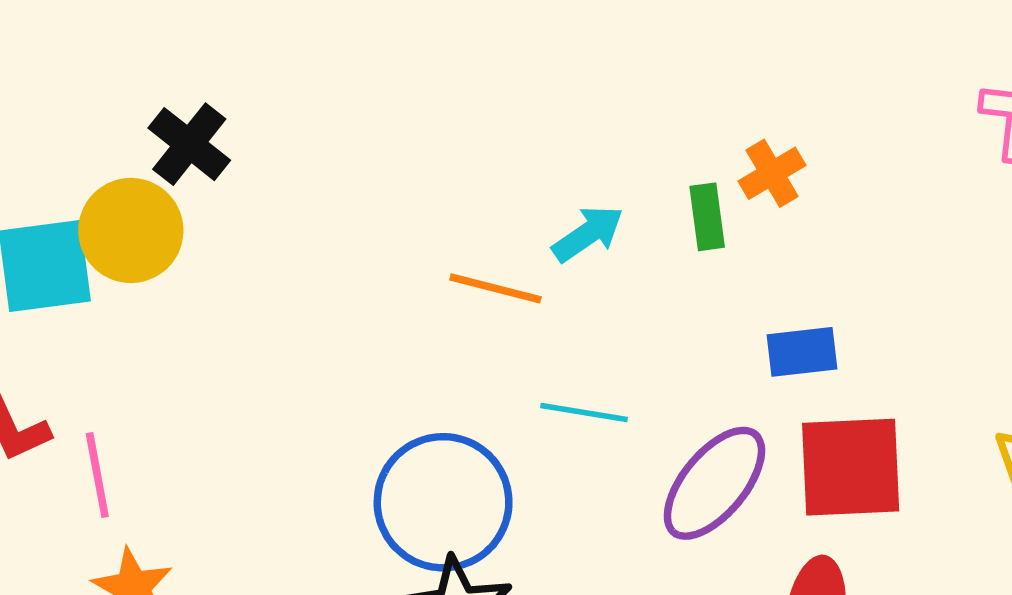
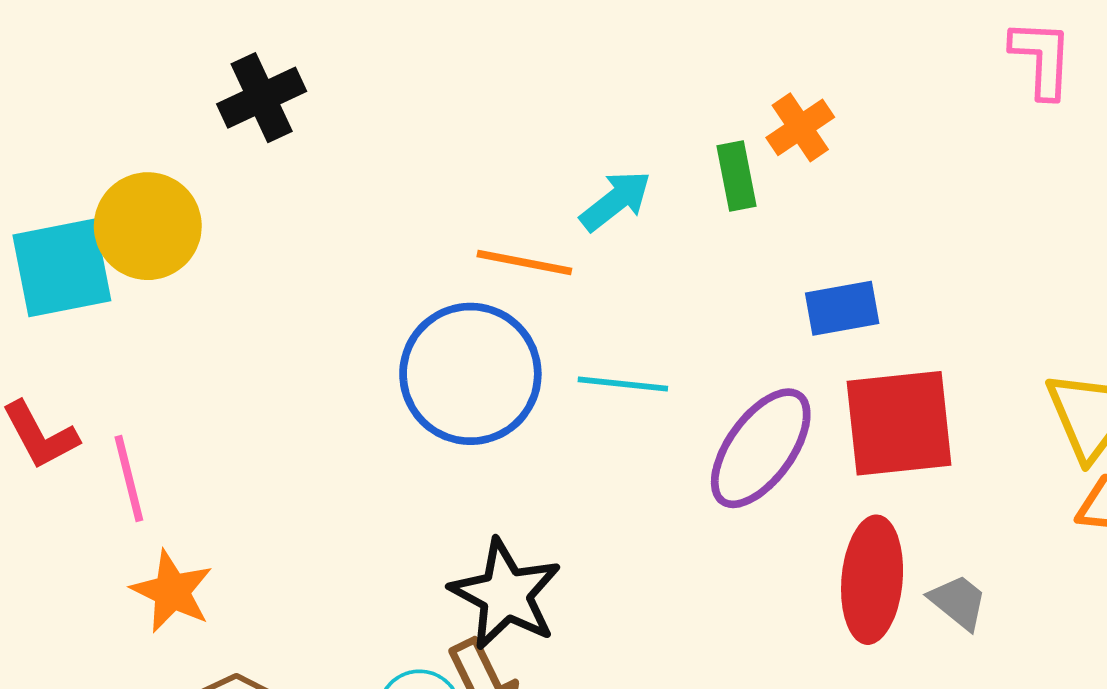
black cross: (189, 144) -> (262, 98), moved, turned 30
blue circle: (443, 502) -> (470, 374), moved

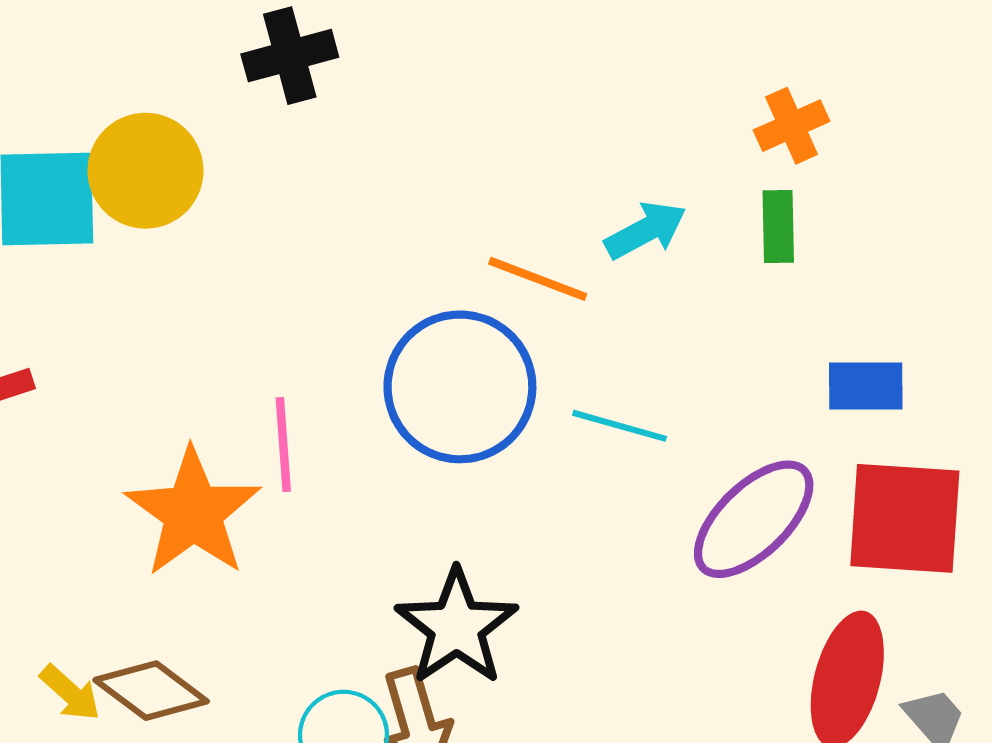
orange cross: (800, 127) -> (792, 126), moved
pink line: (129, 478) -> (283, 445), moved
orange star: (172, 591) -> (193, 513), moved, size x1.5

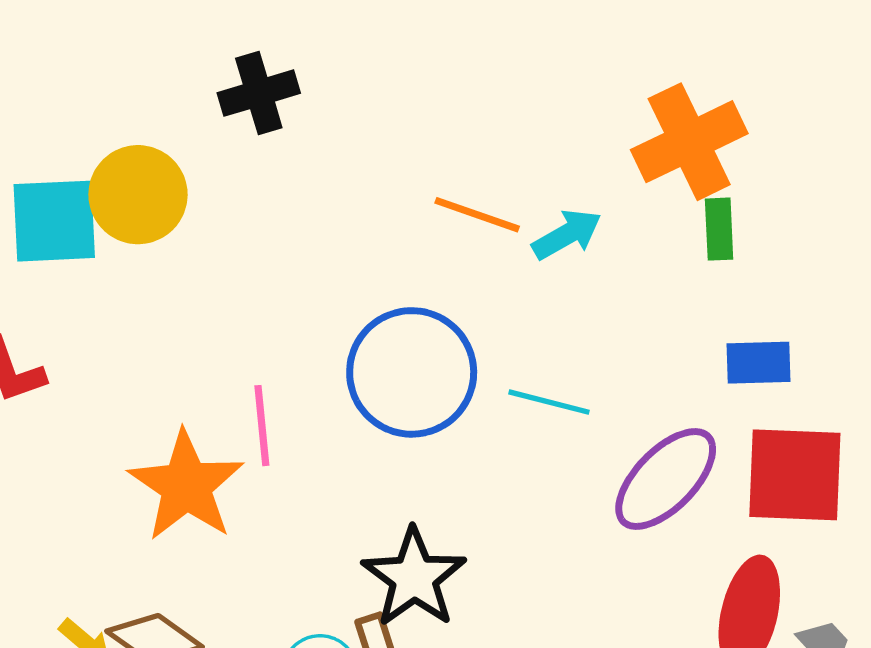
orange cross: (792, 126) -> (689, 142), size x1.8
green rectangle: (778, 226) -> (719, 229), moved
orange line: (538, 279) -> (477, 215), moved

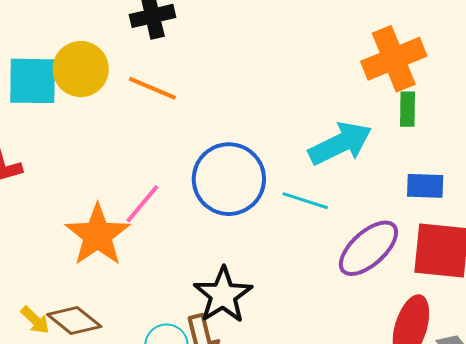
orange line: (477, 215) -> (152, 88), moved
cyan arrow: (567, 234) -> (340, 143), moved, size x1.6
pink line: (262, 426) -> (142, 204), turned 42

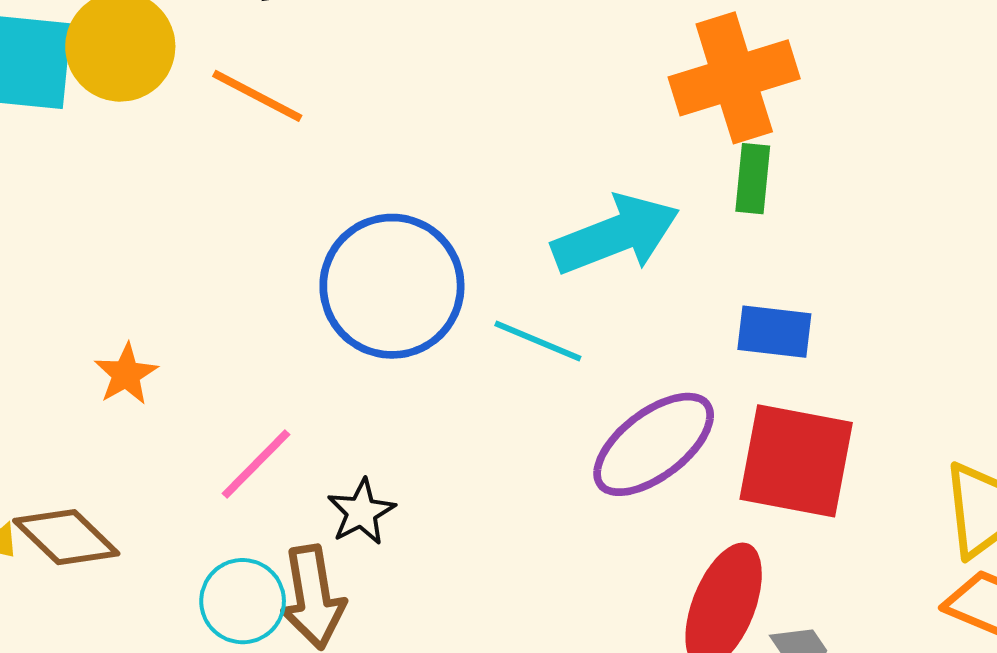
pink line: (142, 204) -> (256, 464), moved
orange star: (98, 235) -> (126, 374), size x0.5
black star: (223, 295) -> (361, 512), size x0.6

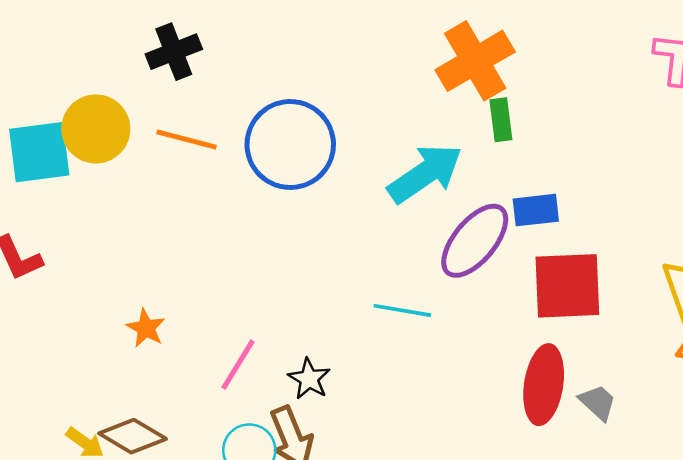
blue circle: (392, 286) -> (290, 145), moved
cyan line: (538, 341) -> (402, 310), moved
purple ellipse: (654, 444) -> (475, 241), moved

